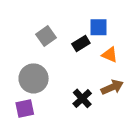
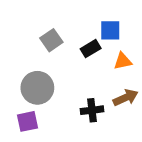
orange triangle: (110, 55) -> (123, 61), turned -35
black cross: (82, 98) -> (92, 110), turned 36

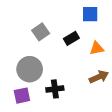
blue square: (110, 30) -> (90, 14), moved
black cross: (92, 110) -> (55, 89), moved

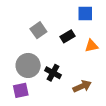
brown arrow: (99, 77) -> (82, 86), moved
black cross: (55, 89) -> (53, 73), moved, turned 35

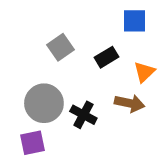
orange triangle: (91, 46) -> (144, 72), turned -32
brown arrow: (82, 86) -> (130, 103), moved, turned 36

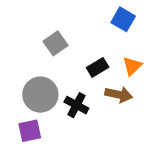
blue square: (135, 21) -> (123, 19), turned 30
black rectangle: (107, 57) -> (98, 67), moved

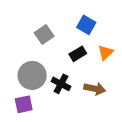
blue square: (123, 19) -> (86, 25), moved
brown arrow: (119, 95) -> (95, 89), moved

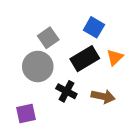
black rectangle: (78, 54) -> (85, 59), size x1.5
gray circle: (32, 75) -> (38, 66), moved

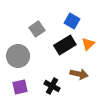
gray circle: (38, 66) -> (18, 56), moved
black cross: (66, 91) -> (52, 86), moved

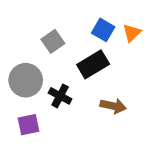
orange triangle: (88, 44) -> (132, 33), moved
black cross: (52, 86) -> (60, 96), moved

